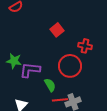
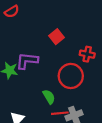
purple L-shape: (30, 70) -> (27, 61), moved

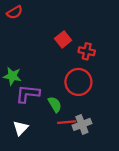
red cross: (87, 54) -> (87, 51), moved
purple L-shape: (27, 61) -> (28, 94), moved

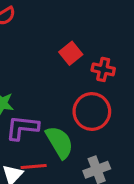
green semicircle: (55, 104) -> (59, 142), size x1.5
red line: (67, 122) -> (34, 167), moved

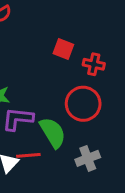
red square: (71, 53) -> (63, 49), turned -30

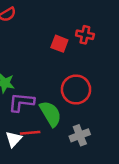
red cross: (94, 64) -> (85, 35), moved

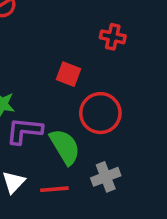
red square: (59, 44) -> (68, 74), moved
red line: (30, 133) -> (54, 189), moved

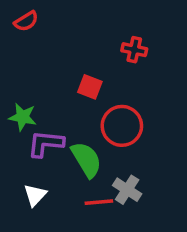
gray cross: (106, 177) -> (127, 190), turned -36
red line: (54, 189) -> (99, 202), moved

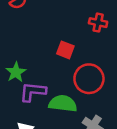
green star: (23, 117) -> (16, 72), turned 30
green semicircle: (86, 160) -> (63, 104), turned -52

